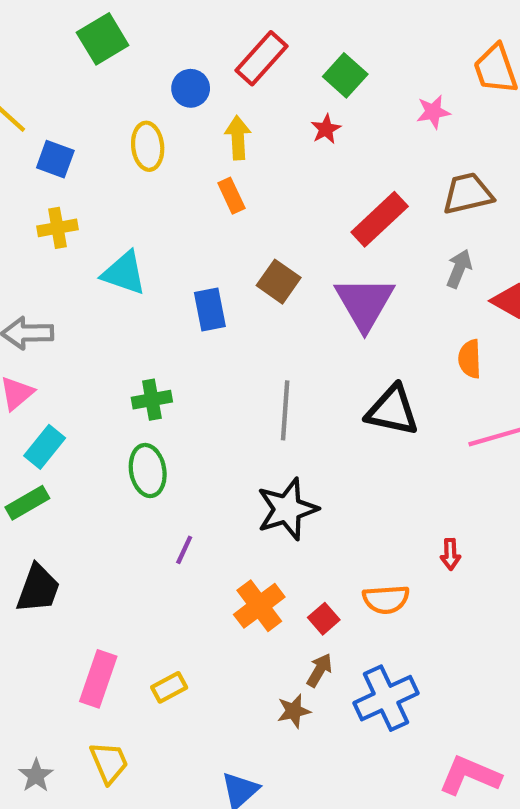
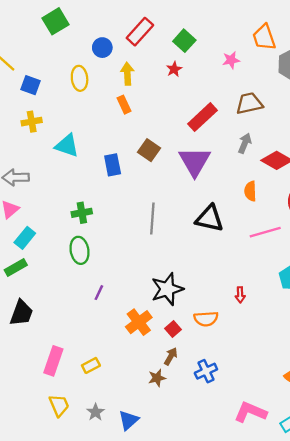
black star: (287, 509) -> (167, 289), moved
blue cross: (386, 698) -> (206, 371), size x0.7
gray star: (36, 775) -> (95, 412), moved

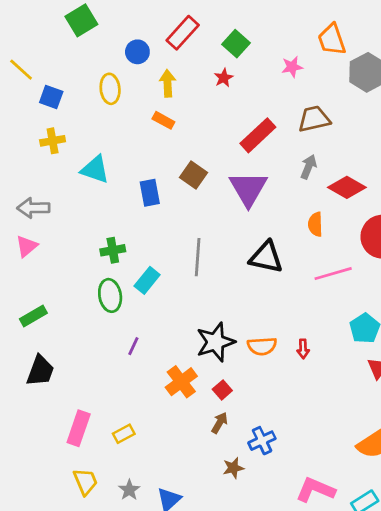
orange rectangle: (124, 105) -> (163, 120), turned -36
cyan rectangle: (25, 238) -> (147, 280), moved
orange semicircle: (206, 319) -> (262, 346), moved
brown star: (157, 378) -> (233, 468), moved

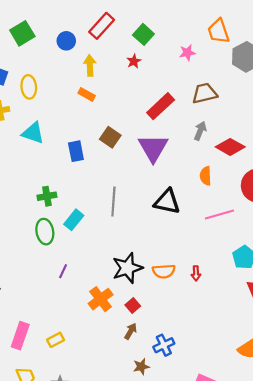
green square: (81, 20) -> (22, 33), moved
yellow ellipse: (110, 89) -> (29, 87), moved

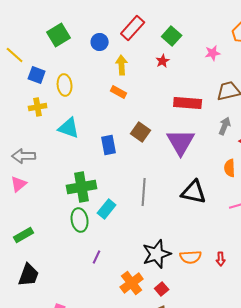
red rectangle: (161, 106) -> (188, 103), turned 48
green cross: (47, 196) -> (82, 187), size x1.6

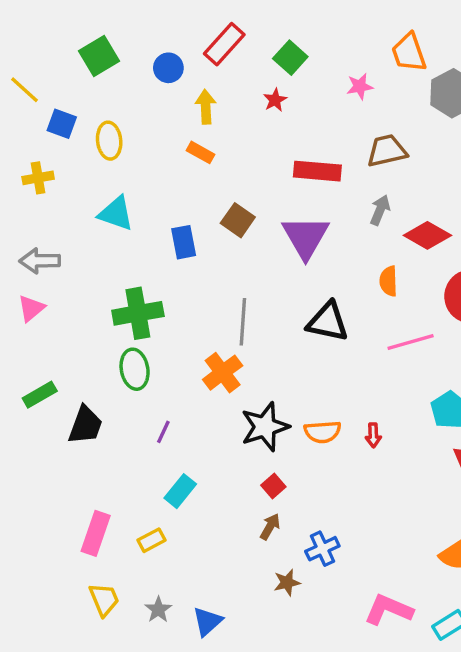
yellow cross: (38, 107) -> (38, 178), moved
cyan rectangle: (107, 209) -> (180, 491), moved
black trapezoid: (29, 275) -> (85, 425), moved
orange cross: (132, 283) -> (223, 373), moved

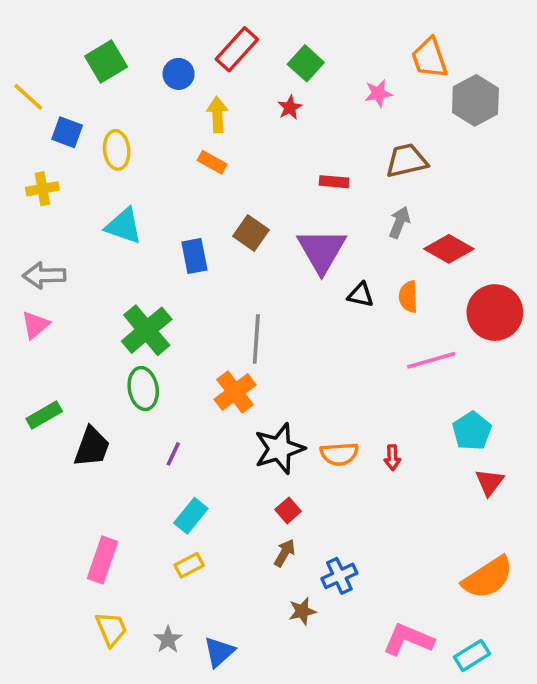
red rectangle: (317, 171) -> (334, 182), size x0.6
green cross: (138, 313) -> (147, 330), turned -30
black triangle: (328, 322) -> (361, 295), moved, size x0.6
yellow rectangle: (151, 540) -> (189, 565), moved

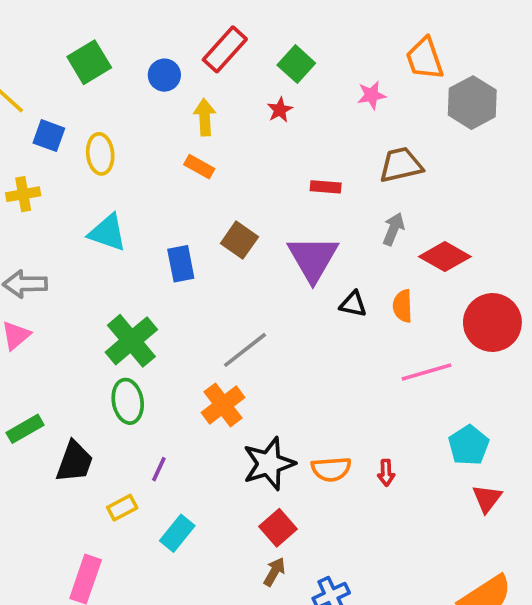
gray line: (256, 339) -> (245, 350), turned 48
red square: (288, 510) -> (278, 528), size x1.4
yellow rectangle: (189, 565) -> (122, 508), moved

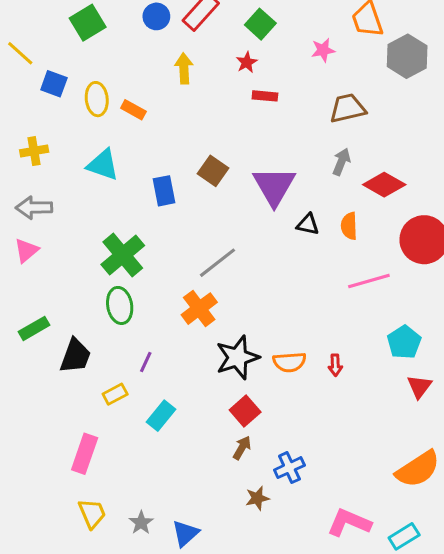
blue circle: (164, 75) -> (156, 16), moved
orange rectangle: (199, 167) -> (133, 110), moved
red rectangle: (326, 187) -> (265, 96), moved
yellow cross: (23, 194) -> (34, 151), moved

